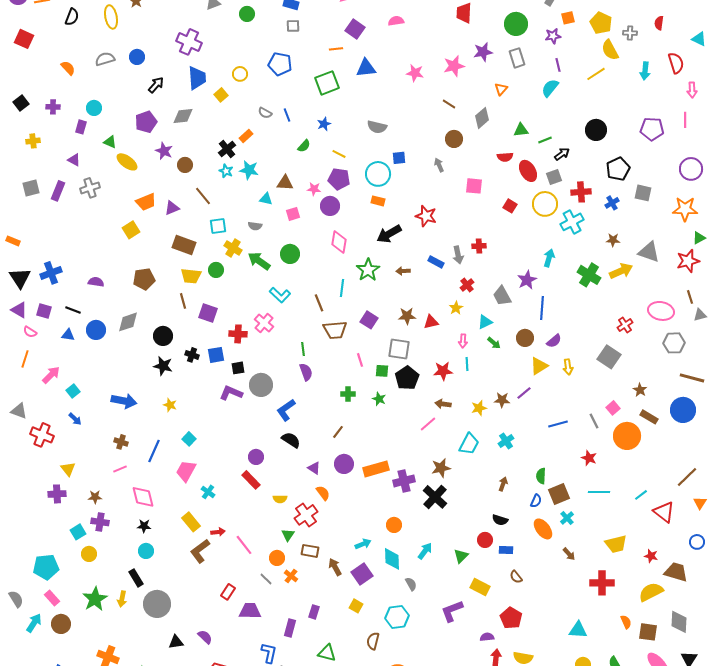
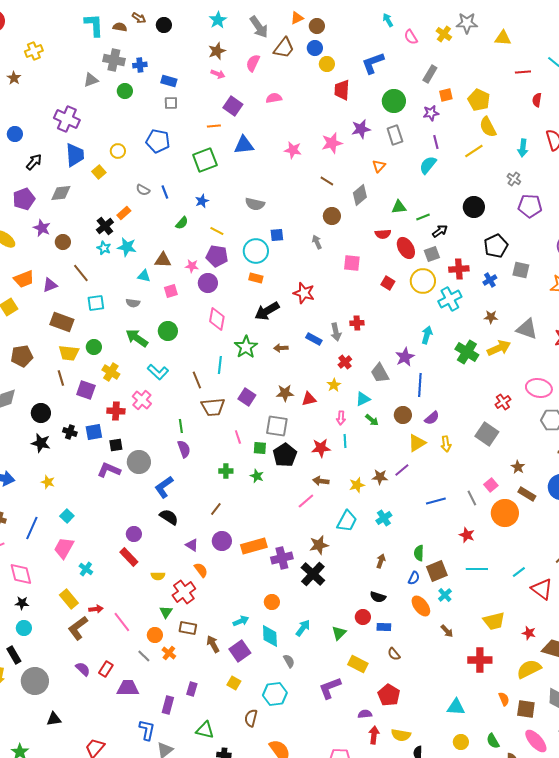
gray cross: (630, 33) -> (514, 179), moved, turned 32
yellow cross: (233, 248) -> (111, 372), moved
purple semicircle: (205, 637) -> (83, 669), moved

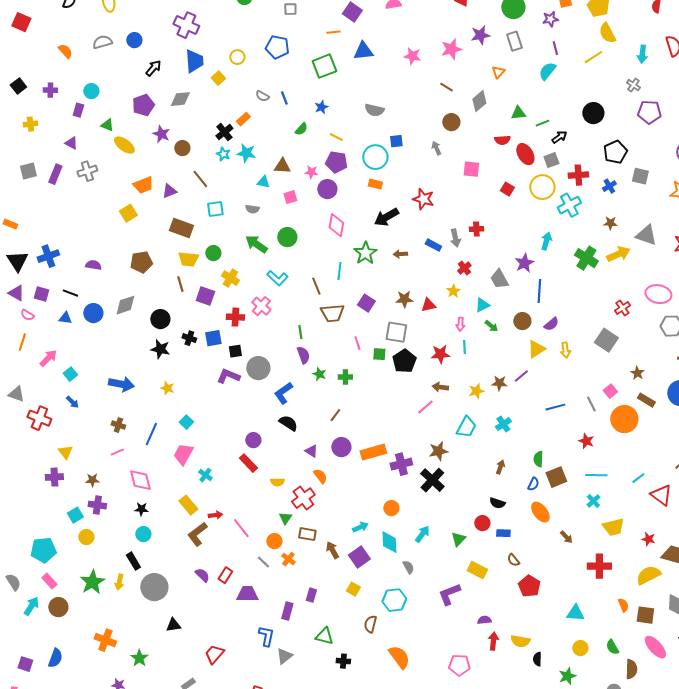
green star: (257, 476) -> (319, 374), moved
cyan cross: (445, 595) -> (593, 501), moved
red pentagon: (389, 695) -> (529, 586), moved

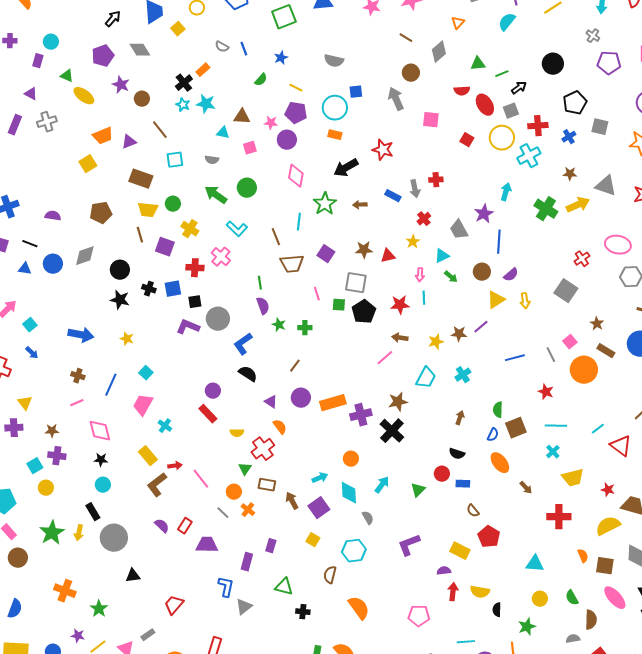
gray diamond: (180, 99) -> (140, 50), turned 65
gray arrow: (436, 148) -> (396, 99), size x1.6
yellow rectangle: (477, 570) -> (460, 551), moved

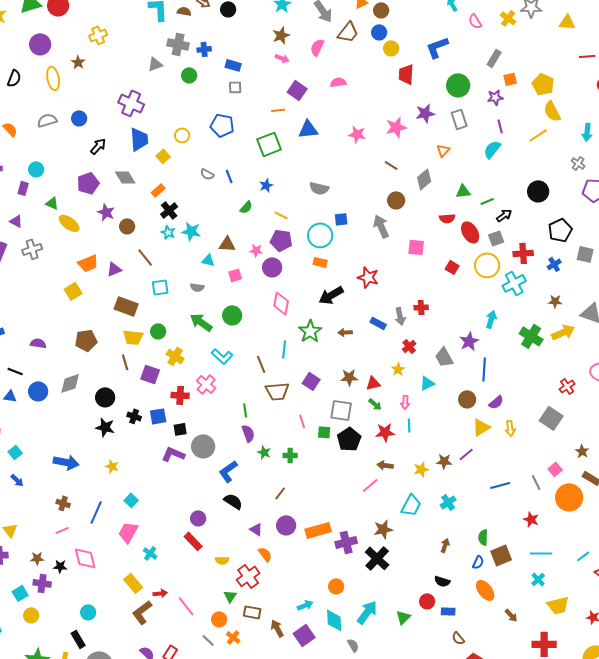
orange rectangle: (203, 70) -> (158, 190), moved
green arrow: (451, 277) -> (375, 404), moved
black star: (101, 460) -> (60, 566), moved
cyan arrow: (382, 485) -> (367, 612), size x1.4

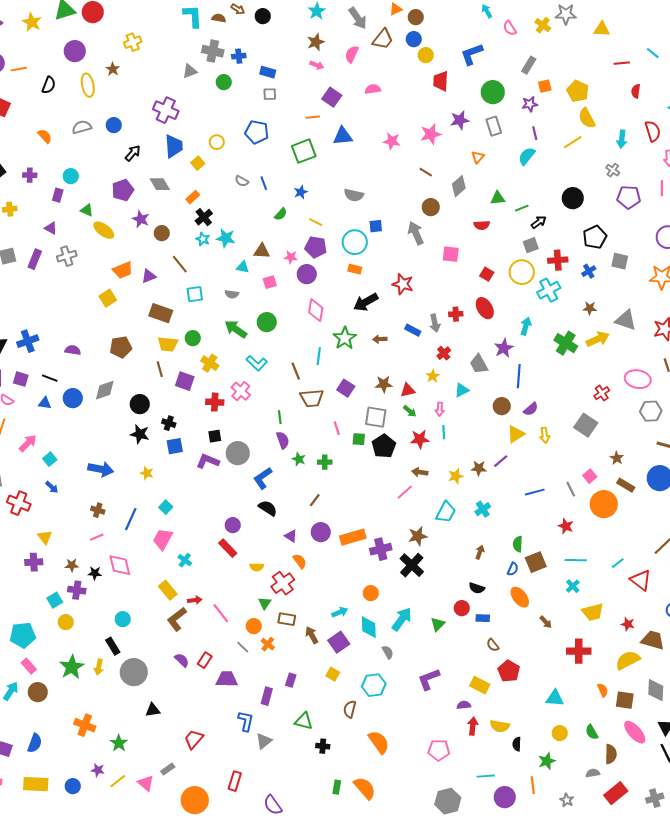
red ellipse: (470, 232) -> (485, 308), moved
blue square: (158, 416) -> (175, 446), moved

